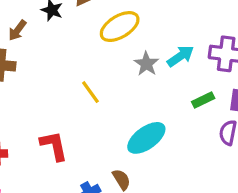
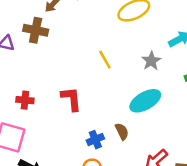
gray star: (146, 64) -> (151, 61), moved

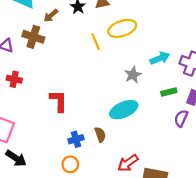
yellow line: (105, 60) -> (96, 42), moved
red cross: (25, 100) -> (14, 79), moved

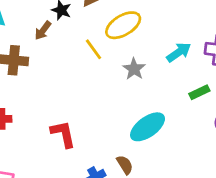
brown arrow: (51, 16) -> (43, 30), moved
gray star: (133, 75) -> (134, 69), moved

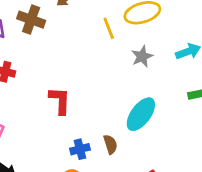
cyan ellipse: (148, 127) -> (141, 114), turned -32

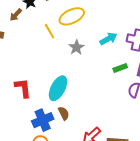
cyan ellipse: (141, 114) -> (58, 88), moved
blue cross: (80, 149) -> (43, 120), size x1.5

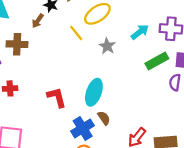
green rectangle: (120, 68) -> (157, 61), size x1.5

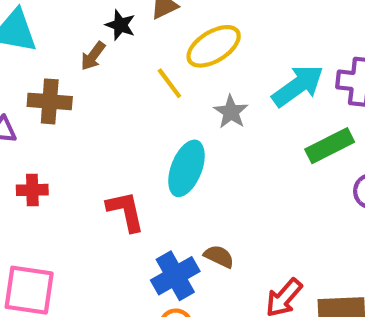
cyan arrow: (140, 32) -> (298, 86), size x1.4
cyan ellipse: (94, 92) -> (186, 168), moved
brown semicircle: (104, 118) -> (219, 256), turned -32

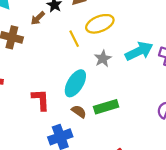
green rectangle: (330, 146) -> (106, 107), moved
brown semicircle: (219, 256) -> (79, 111), moved

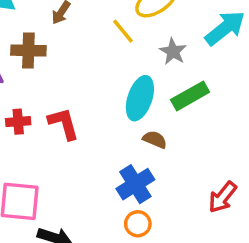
red L-shape: (41, 100) -> (64, 123), moved
green rectangle: (106, 107) -> (190, 96), moved

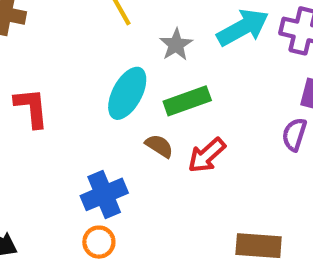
brown semicircle: (155, 139) -> (159, 146), moved
red arrow: (223, 197) -> (207, 155), moved

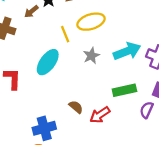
cyan ellipse: (127, 93) -> (48, 62), moved
green rectangle: (187, 101) -> (124, 90), moved

